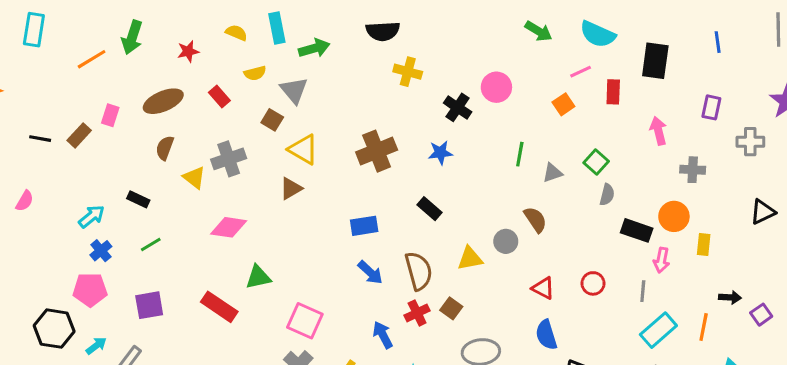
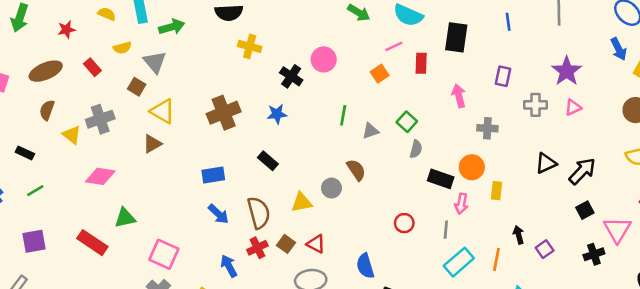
red triangle: (543, 288) -> (316, 244), moved
black arrow: (730, 297) -> (519, 235), turned -108

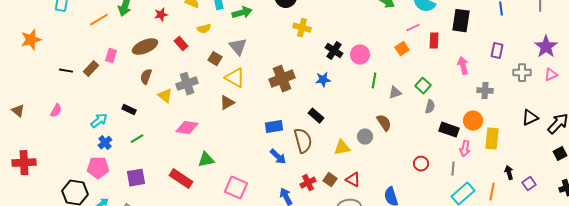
pink circle: (324, 59) -> (360, 55), moved
gray triangle: (155, 62) -> (238, 47), moved
yellow rectangle: (496, 191) -> (492, 139), size x1.5
brown semicircle: (259, 213) -> (303, 141), moved

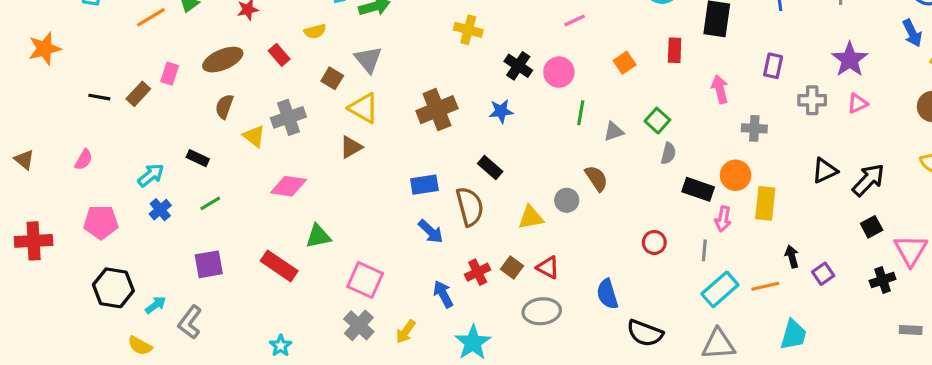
pink line: (413, 28) -> (575, 20), moved
pink pentagon: (98, 168) -> (101, 222), moved
orange line: (492, 192) -> (765, 286), turned 66

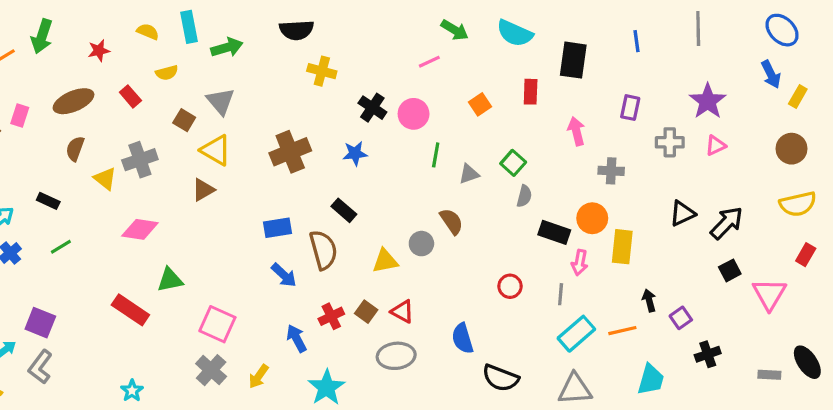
purple square: (209, 264) -> (40, 323), moved, turned 32
black cross: (883, 280) -> (708, 354), moved

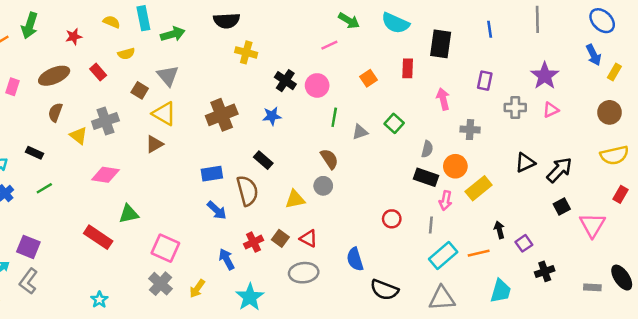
gray semicircle: (524, 196) -> (427, 149), moved
brown semicircle: (451, 221) -> (329, 159), moved
yellow rectangle: (622, 247) -> (479, 188), turned 45

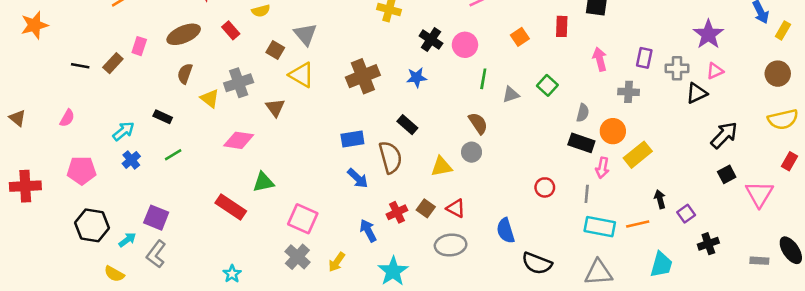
purple rectangle: (485, 81) -> (644, 58), moved
brown triangle: (154, 144) -> (275, 108), moved, turned -36
black triangle: (525, 163) -> (697, 93), moved
cyan rectangle: (443, 256) -> (600, 227), turned 52

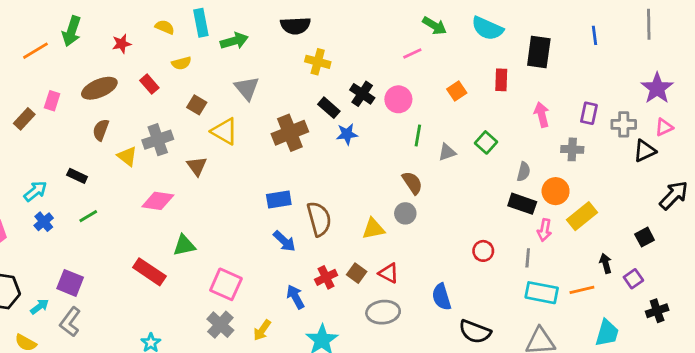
gray triangle: (305, 34) -> (247, 88), moved
black rectangle: (407, 125) -> (329, 108), moved
black square: (727, 174) -> (645, 237), moved

